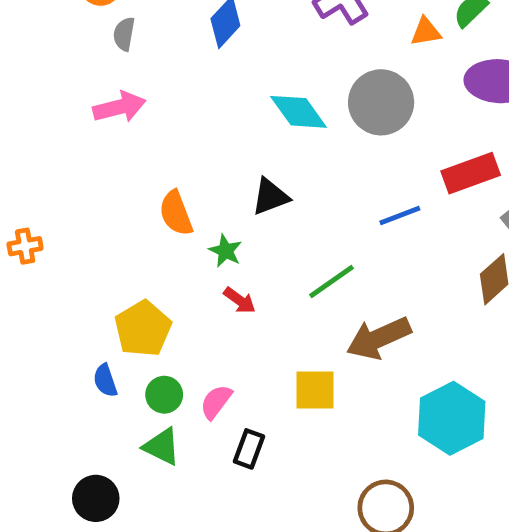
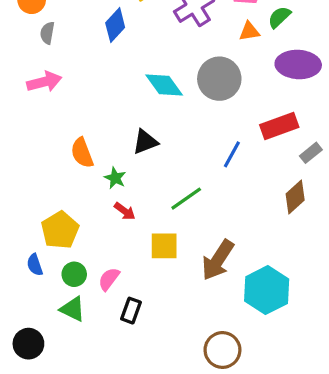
blue line: (400, 216) -> (232, 154), turned -40
brown arrow: (379, 338) -> (218, 260), moved, turned -33
yellow square: (315, 390) -> (164, 246), moved

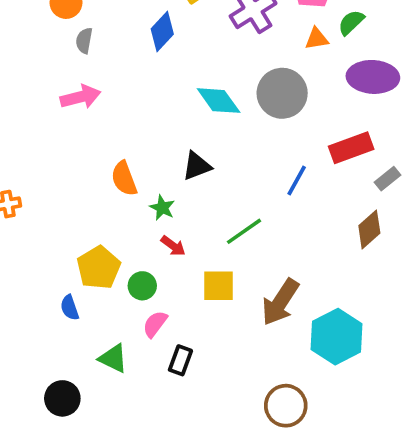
green circle: (74, 274) -> (142, 286), moved

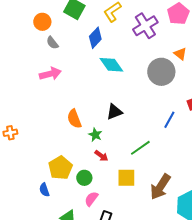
orange triangle: (317, 39) -> (180, 54), moved, turned 48
gray semicircle: (84, 41) -> (52, 43), turned -48
cyan diamond: (219, 101) -> (111, 65), moved

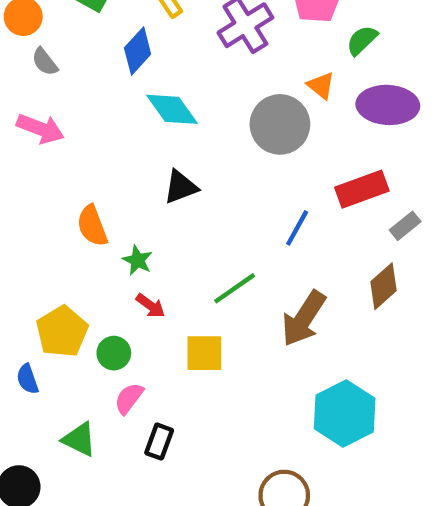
pink arrow: (50, 74) -> (40, 129), turned 35
black triangle: (114, 112) -> (181, 187), moved
brown arrow: (160, 187) -> (304, 319), moved

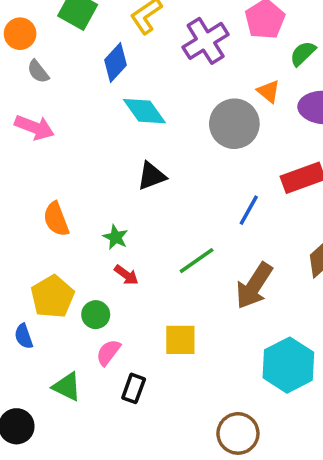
orange semicircle: (92, 226) -> (56, 219), moved
yellow square: (204, 353) -> (180, 340), moved

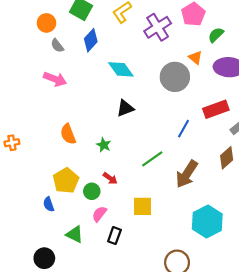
blue diamond: (116, 62) -> (91, 40), moved
red arrow: (126, 275) -> (110, 178), moved

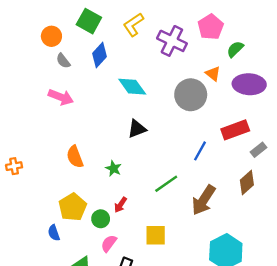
purple cross: (158, 27) -> (172, 41), turned -32
red arrow: (110, 178) -> (121, 205), turned 88

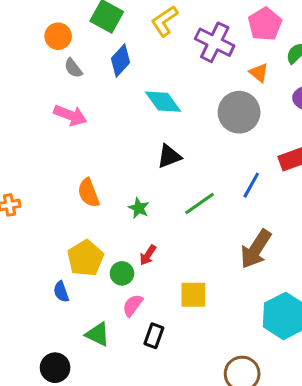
orange triangle: (213, 74) -> (259, 73), moved
green line: (166, 184) -> (200, 203), moved

